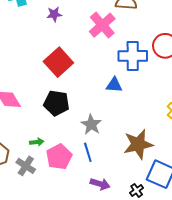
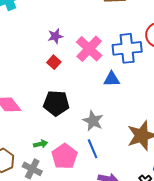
purple star: (54, 14) -> (55, 36), moved
pink cross: (102, 25) -> (89, 49), moved
red square: (58, 62) -> (54, 62), size x0.5

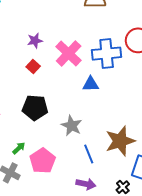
green arrow: (41, 144) -> (19, 148), turned -32
blue line: (93, 149) -> (89, 154), moved

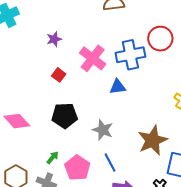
purple star: (35, 41) -> (54, 39), moved
blue line: (89, 154) -> (110, 162), moved

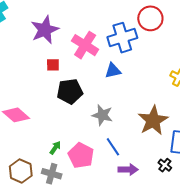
purple star: (54, 39) -> (45, 30), size x1.8
red square: (59, 75) -> (53, 65), turned -32
black pentagon: (65, 116) -> (70, 91), moved

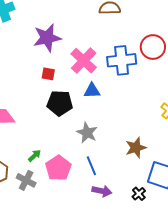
blue triangle: (113, 71) -> (92, 91), moved
brown star: (153, 120) -> (136, 148), size x0.7

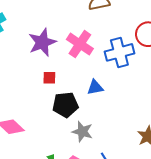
pink cross: (84, 61) -> (80, 44), moved
gray star: (87, 133) -> (82, 132), moved

